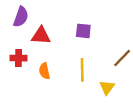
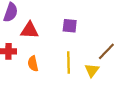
yellow triangle: (107, 87) -> (92, 70), moved

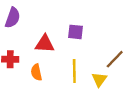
red triangle: (30, 30) -> (45, 44), moved

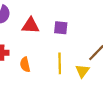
red triangle: (45, 44) -> (30, 26), moved

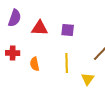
yellow triangle: (82, 71) -> (88, 79), moved

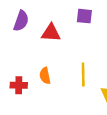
purple square: (68, 30) -> (84, 16), moved
red cross: (13, 53) -> (19, 85), moved

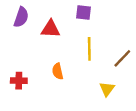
yellow line: (83, 75) -> (89, 49), moved
orange semicircle: (45, 76) -> (58, 71), moved

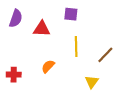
orange semicircle: (58, 71) -> (48, 66), turned 56

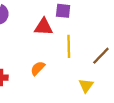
red triangle: (42, 29) -> (44, 27), moved

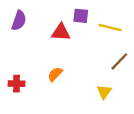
yellow line: (69, 46) -> (110, 28), moved, turned -75

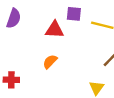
orange semicircle: (55, 74) -> (50, 62), moved

